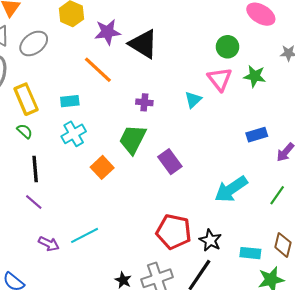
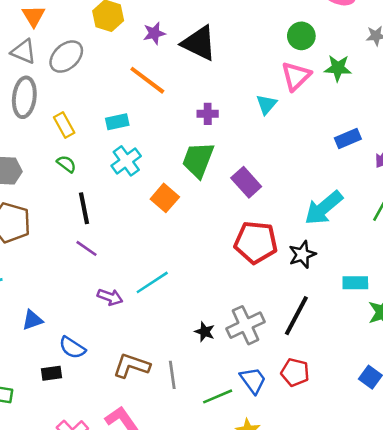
purple star: (108, 32) -> (154, 33), size x0.7
pink triangle: (220, 79) -> (296, 76), turned 30
yellow rectangle: (26, 99) -> (64, 125), size x0.7
red pentagon: (174, 232) -> (256, 242), moved
black star: (210, 240) -> (302, 254), moved, turned 30

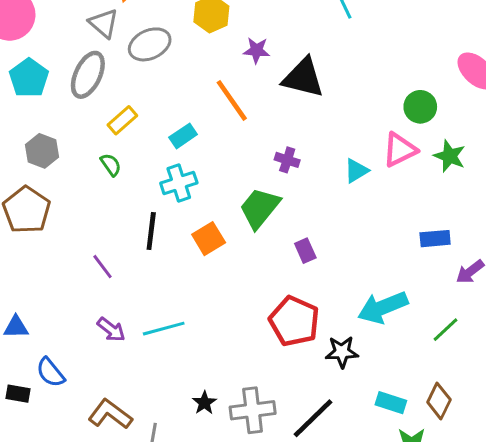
black triangle: (199, 43) -> (303, 78), turned -30
cyan rectangle: (117, 122) -> (183, 136), turned -40
yellow rectangle: (64, 125) -> (122, 120), turned 60
purple rectangle: (246, 182) -> (305, 251), size x0.7
black line: (84, 208) -> (151, 231), moved

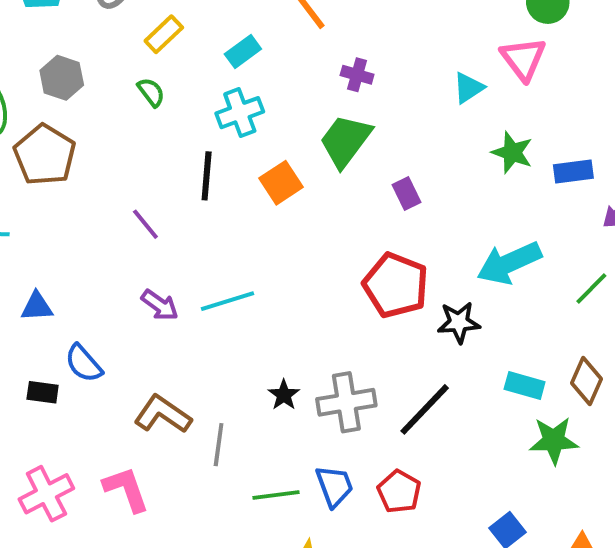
pink triangle: (400, 150) -> (523, 59), turned -39
green star: (450, 156) -> (512, 152), moved
purple cross: (287, 160) -> (357, 75), moved

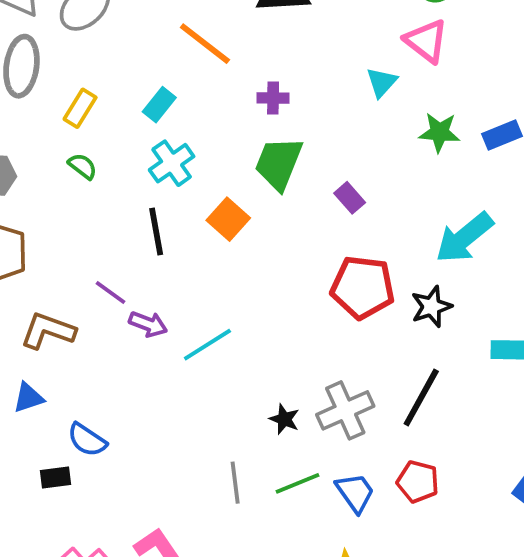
purple arrow: (160, 305) -> (148, 324), moved
brown L-shape: (163, 414) -> (48, 331), moved
green line: (276, 495) -> (297, 483), moved

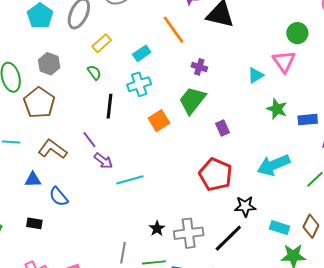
black line: (156, 232) -> (110, 106), moved
black star: (431, 307) -> (245, 206), moved
blue semicircle: (87, 440) -> (59, 197), moved

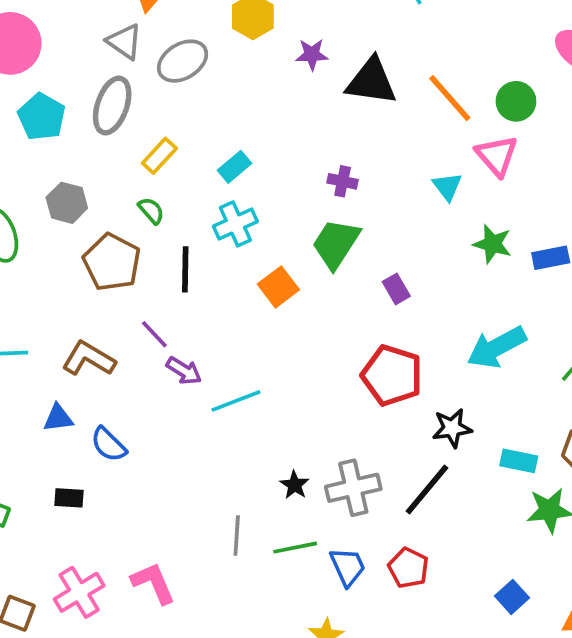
orange line: (174, 30) -> (450, 98), moved
cyan triangle: (256, 75) -> (447, 186), turned -30
brown pentagon: (39, 103) -> (112, 262), moved

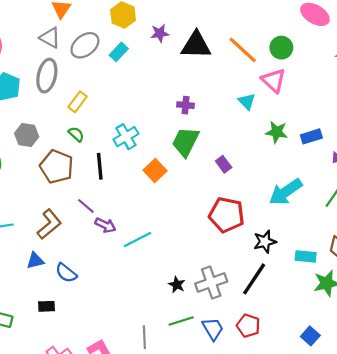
cyan rectangle: (234, 167) -> (119, 52), moved
brown L-shape: (89, 359) -> (49, 224), turned 116
gray line: (237, 536) -> (144, 337), moved

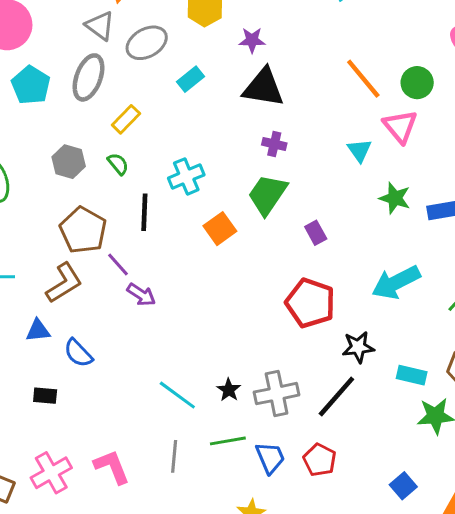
black triangle: (196, 45) -> (263, 88), moved
cyan rectangle: (119, 52) -> (191, 79), moved
gray hexagon: (27, 135) -> (69, 162), moved
brown pentagon: (57, 167) -> (83, 230), moved
cyan line: (137, 239) -> (177, 395), moved, turned 56

